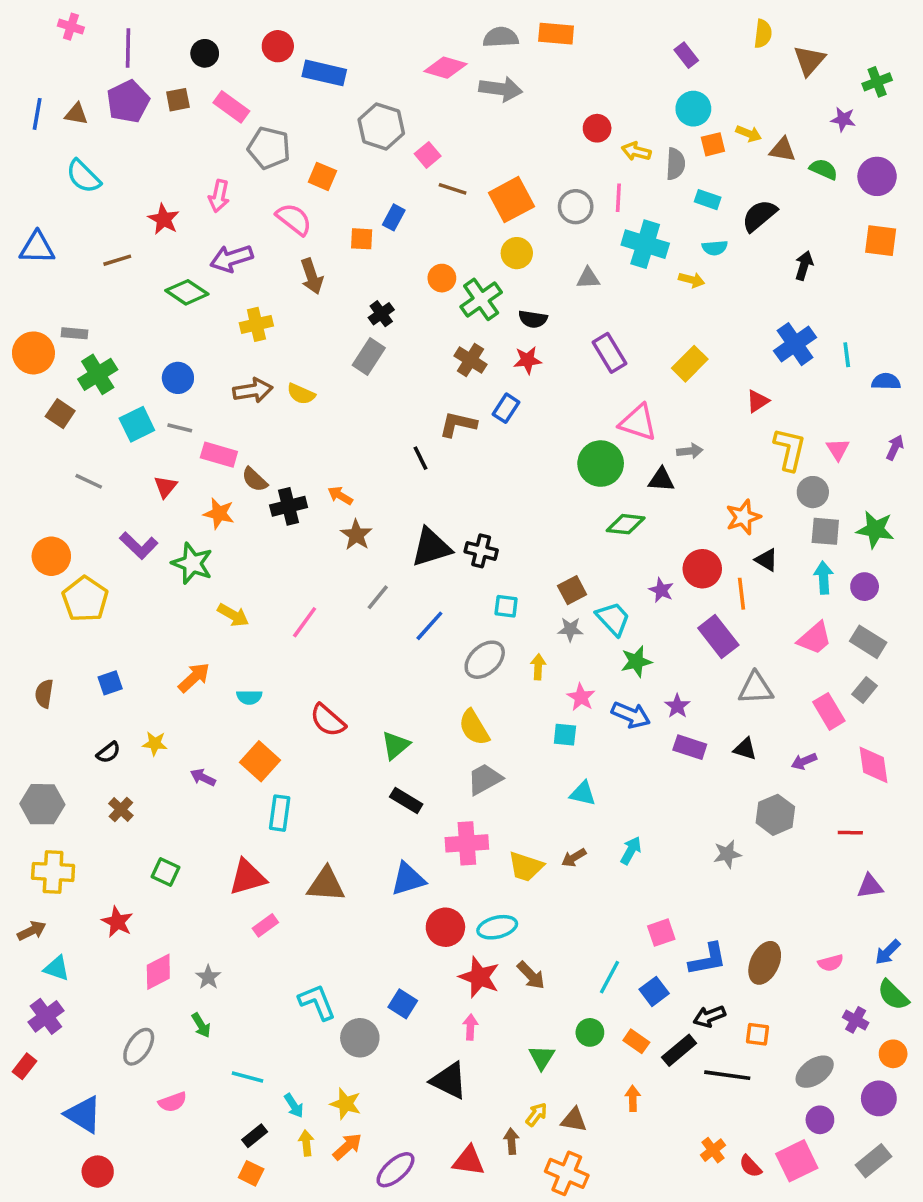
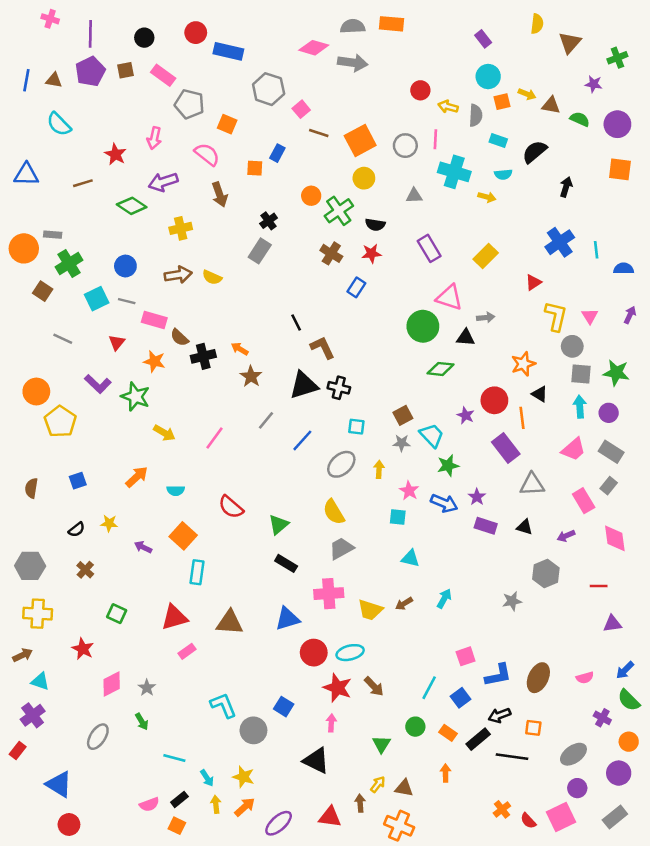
brown L-shape: (458, 424) -> (322, 348), moved, turned 52
pink semicircle: (173, 1102) -> (149, 804), moved

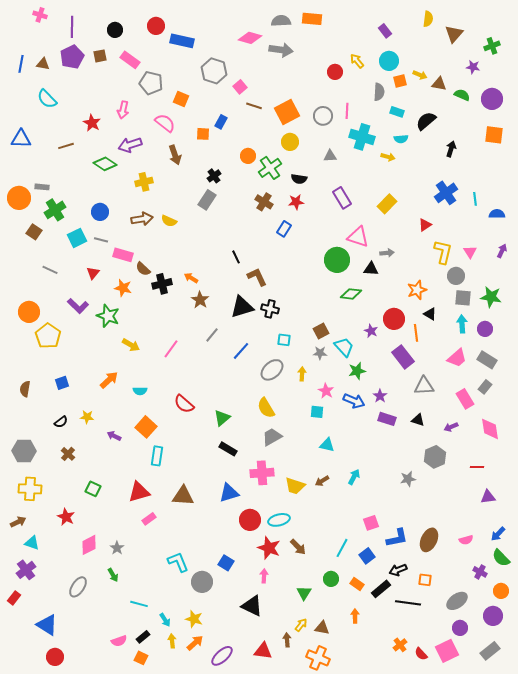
yellow arrow: (448, 107) -> (357, 61), moved, turned 35

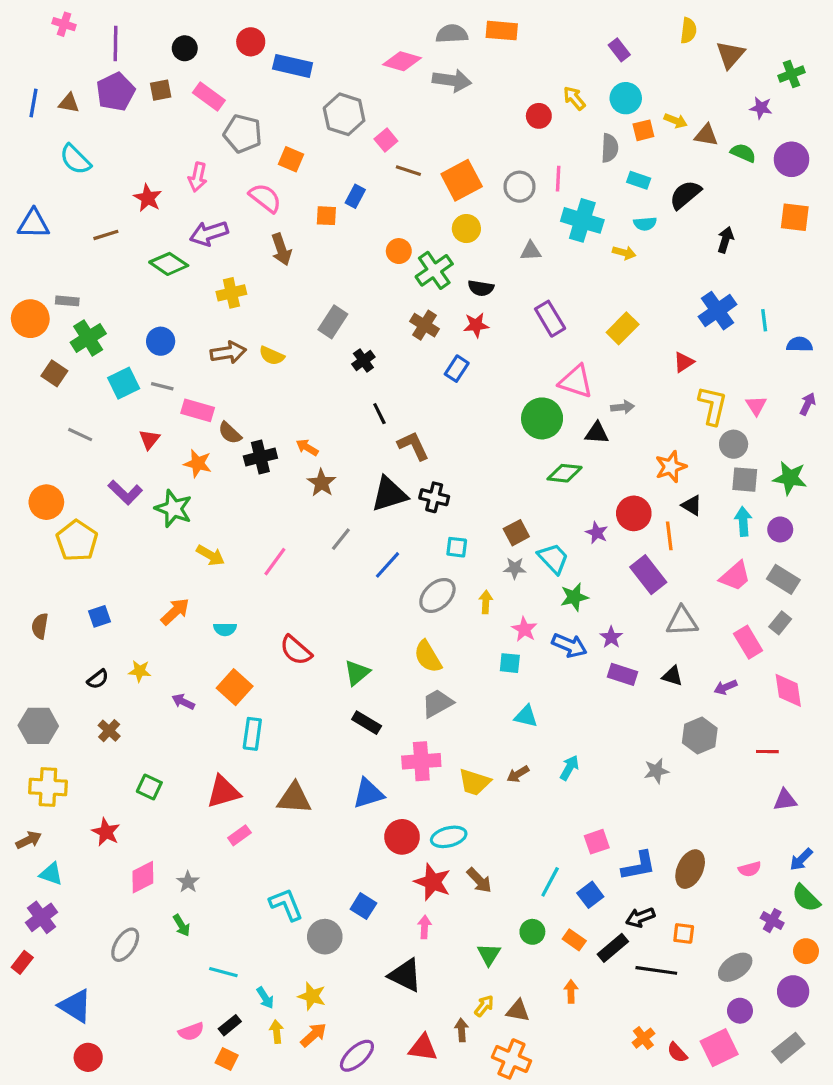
black cross: (214, 176) -> (363, 360), moved

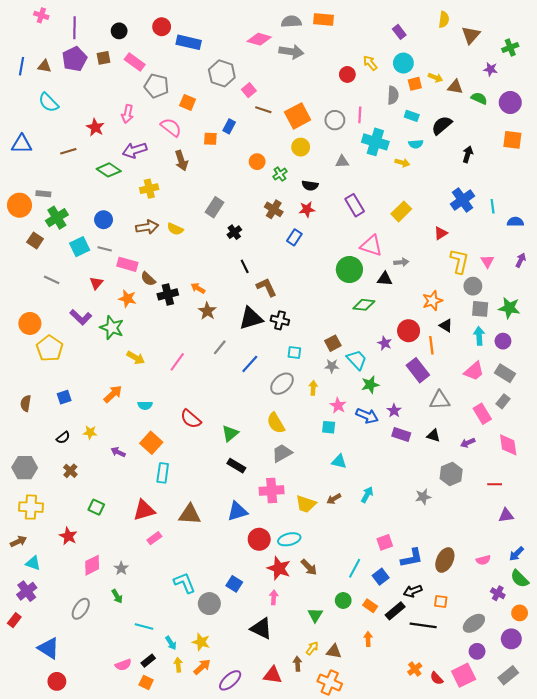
green cross: (434, 270) -> (280, 174), size x0.6

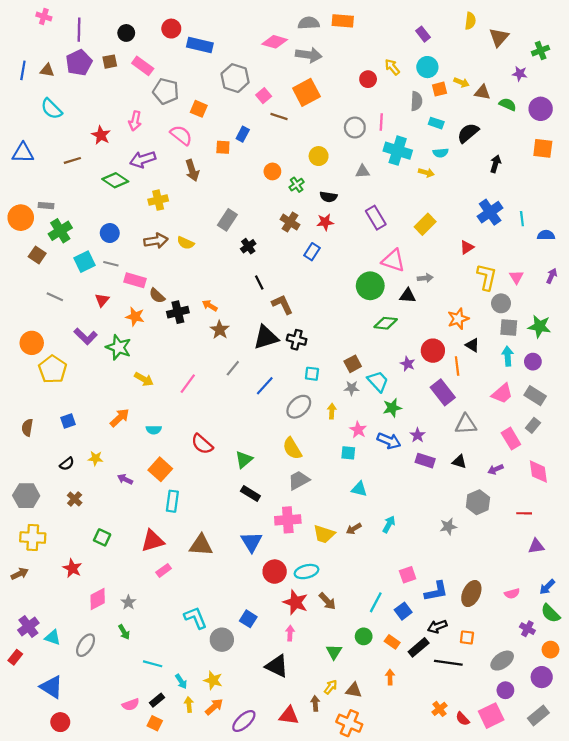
orange square: (298, 116) -> (306, 92), moved
blue triangle: (237, 511) -> (252, 542), turned -45
cyan triangle: (33, 563) -> (53, 637), moved

